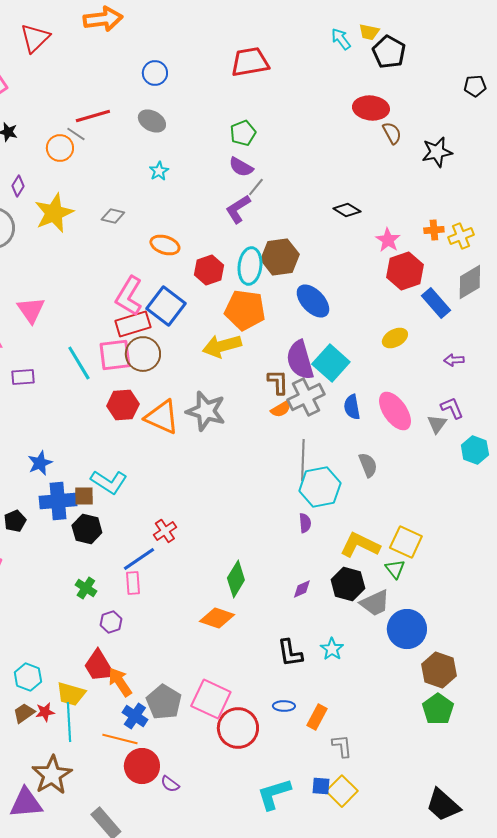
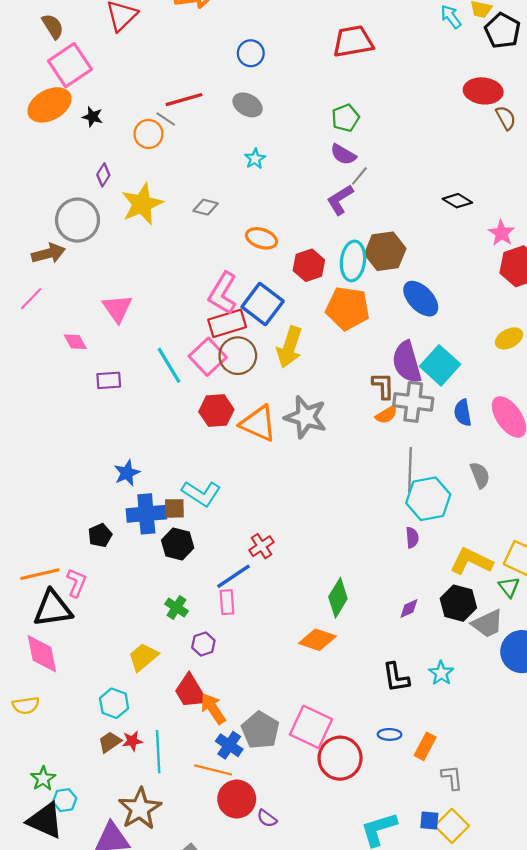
yellow arrow: (222, 346) -> (289, 347), moved, turned -57
pink square: (115, 355) -> (208, 357), turned -36
gray cross: (306, 397) -> (413, 402), turned 33
yellow trapezoid: (71, 694) -> (143, 657), moved, turned 124

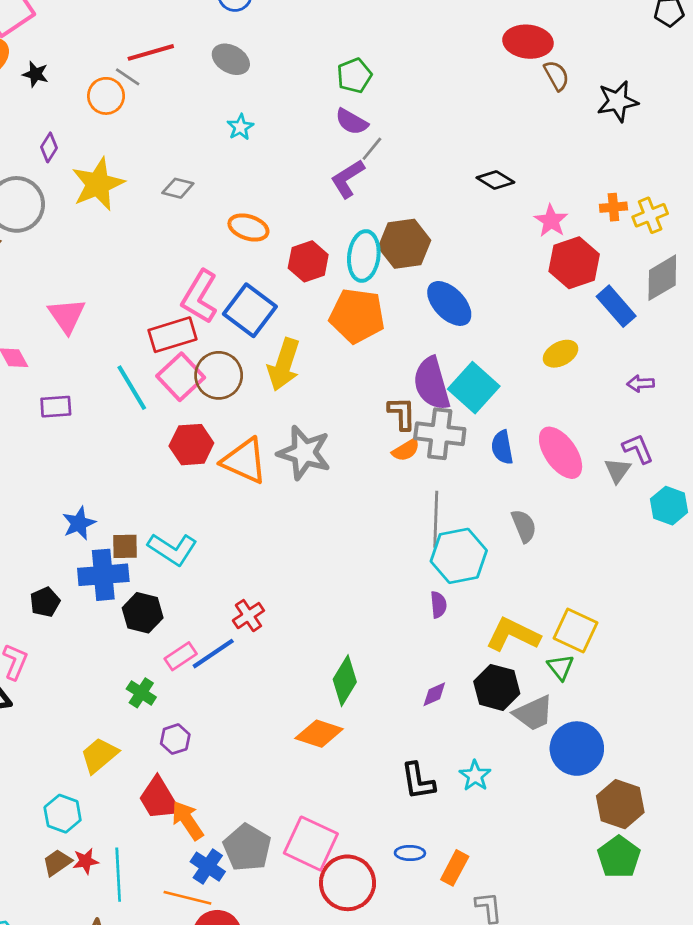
red rectangle: (227, 323) -> (172, 335), moved
brown square: (174, 508) -> (125, 546), moved
pink rectangle: (227, 602) -> (181, 656), moved, turned 60

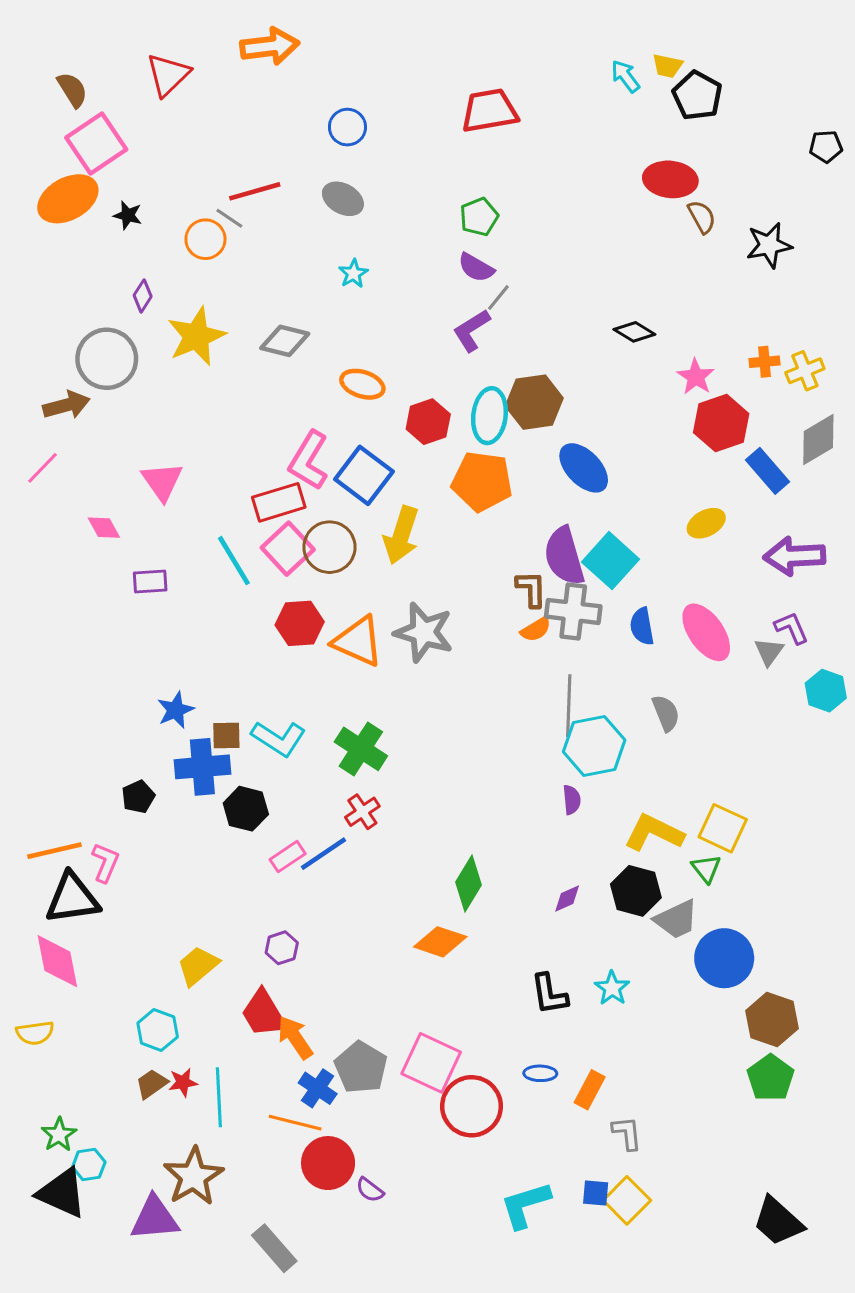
gray diamond: (178, 188) -> (285, 341), size x1.4
purple arrow: (641, 384) -> (794, 556), size x2.0
green cross: (141, 693) -> (361, 749), moved, size x1.6

